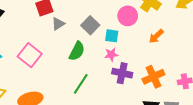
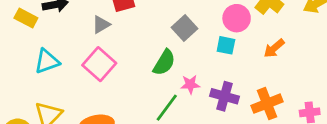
gray triangle: (58, 24) -> (101, 25), moved
cyan square: (112, 36) -> (226, 45), moved
pink star: (111, 54) -> (190, 84), moved

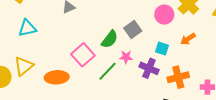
gray square: (185, 28) -> (133, 30), moved
cyan square: (226, 45) -> (162, 48), moved
pink square: (99, 64) -> (83, 55), moved

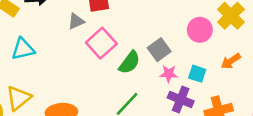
pink square: (83, 55) -> (101, 43), moved
pink star: (126, 57) -> (169, 74), moved

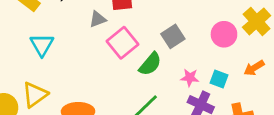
cyan triangle: (23, 49) -> (42, 45), turned -50
gray square: (159, 50) -> (173, 36), moved

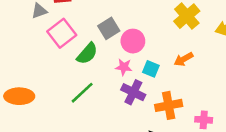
pink circle: (224, 34) -> (133, 41), moved

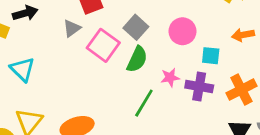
gray square: (109, 28) -> (136, 27), moved
orange arrow: (184, 59) -> (243, 35), turned 36
pink star: (124, 67) -> (170, 78), moved

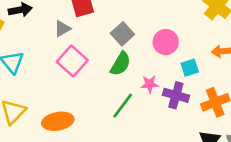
pink square: (103, 45) -> (72, 61), moved
cyan square: (211, 56) -> (190, 68), turned -30

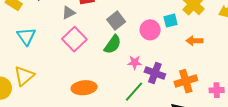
cyan square: (190, 68) -> (170, 21), moved
green line: (123, 106) -> (134, 92), moved
orange ellipse: (58, 121) -> (84, 88), moved

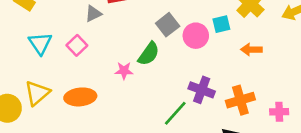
gray square: (116, 21) -> (168, 25), moved
pink square: (74, 39) -> (77, 45), moved, size x0.7
pink star: (135, 62) -> (124, 71), moved
orange ellipse: (84, 88) -> (80, 97), moved

